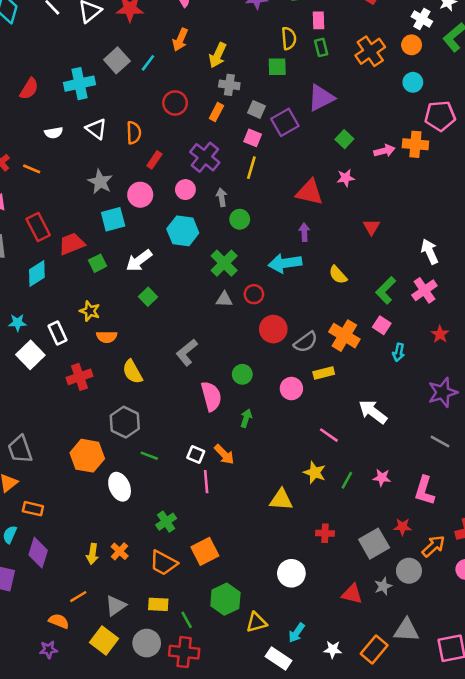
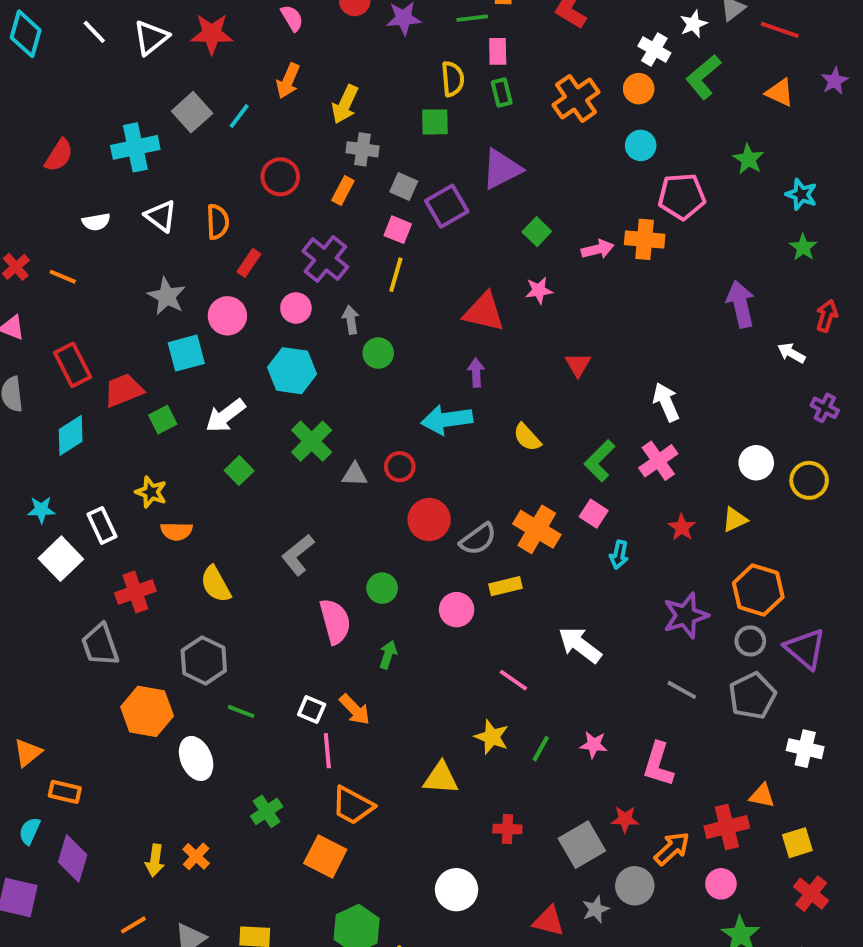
green cross: (224, 263) -> (312, 441), moved
gray trapezoid: (20, 449) -> (100, 645), moved
orange square: (205, 551) -> (325, 856), turned -36
orange trapezoid: (163, 563) -> (353, 805), moved

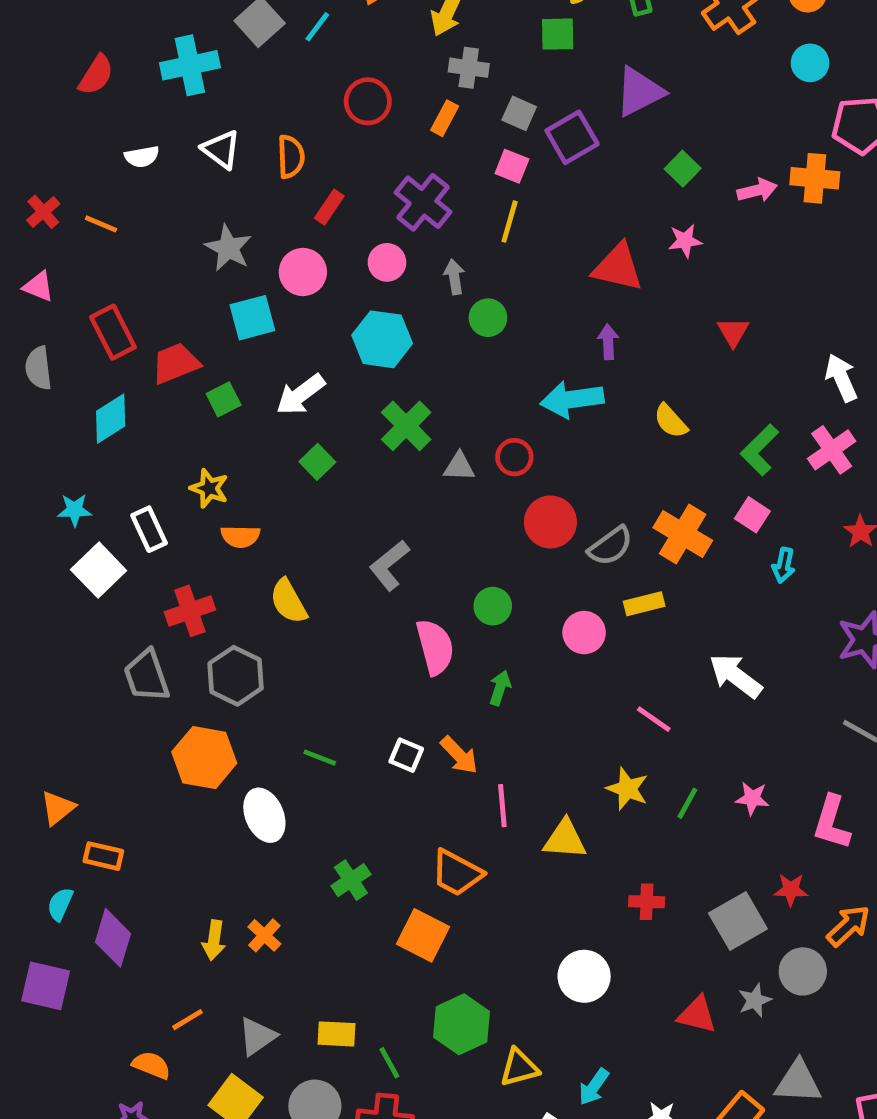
gray hexagon: (204, 661) -> (236, 676), moved
pink line: (327, 751) -> (502, 806), moved

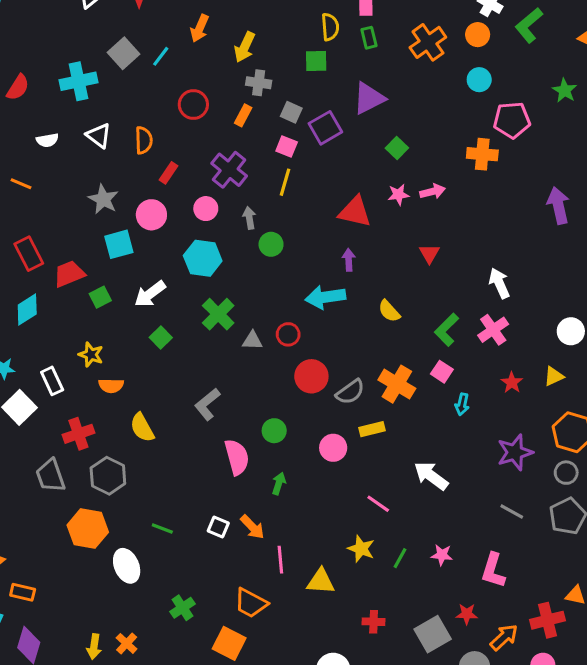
pink arrow: (757, 190) -> (433, 191), moved

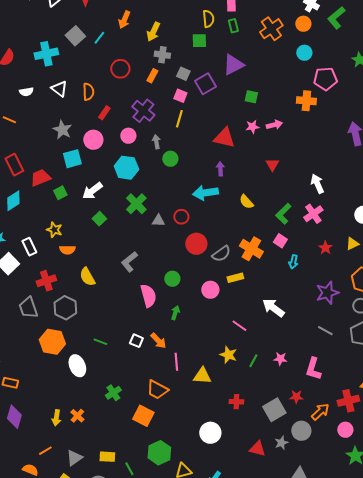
green square: (397, 148) -> (251, 97), turned -32

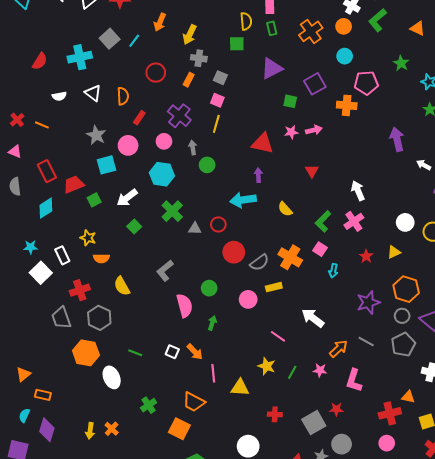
purple square: (205, 84) -> (315, 84), moved
orange arrow: (320, 412) -> (338, 349), moved

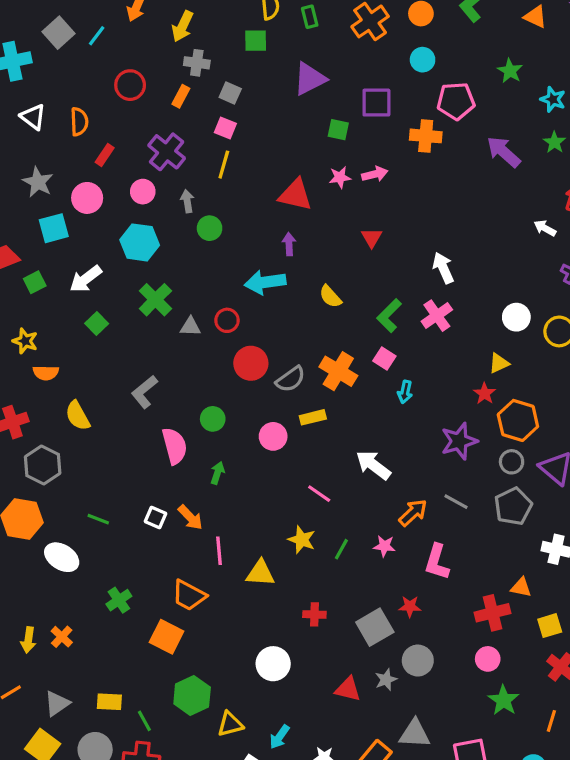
purple square: (315, 84) -> (376, 103), turned 30
purple arrow: (397, 139) -> (504, 152), moved, turned -35
red star: (366, 256) -> (485, 393), moved
white ellipse: (112, 377) -> (62, 557), turned -35

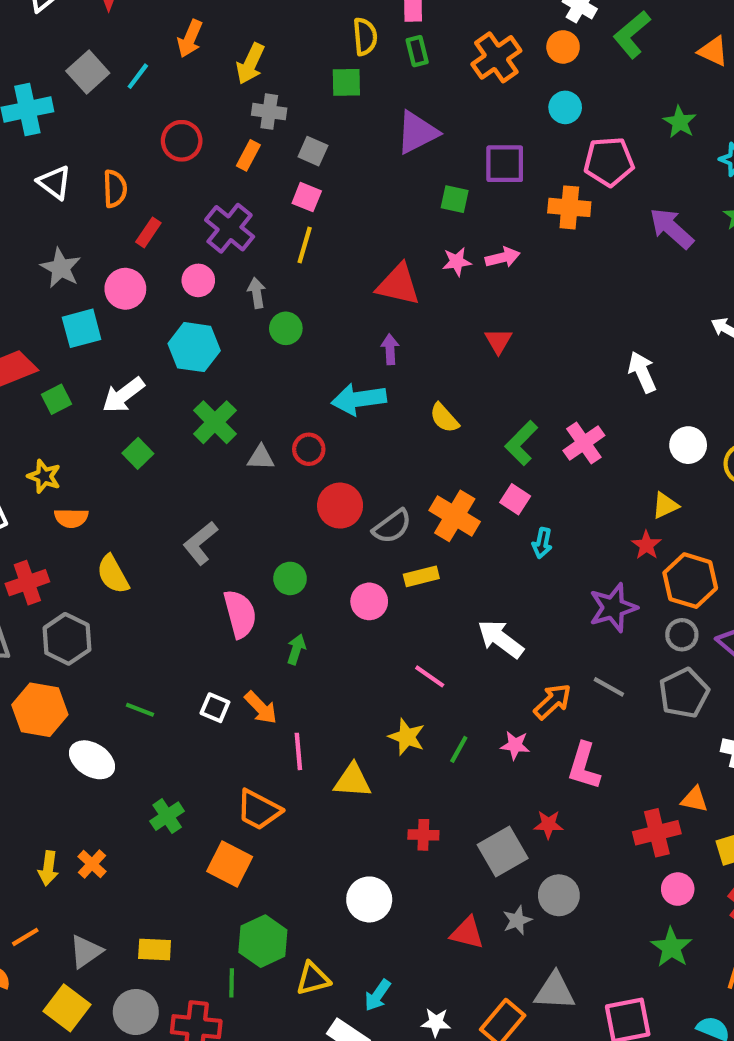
white arrow: (443, 268) -> (642, 372), moved
pink circle: (488, 659) -> (678, 889), moved
green line: (144, 721) -> (232, 983), moved, turned 30

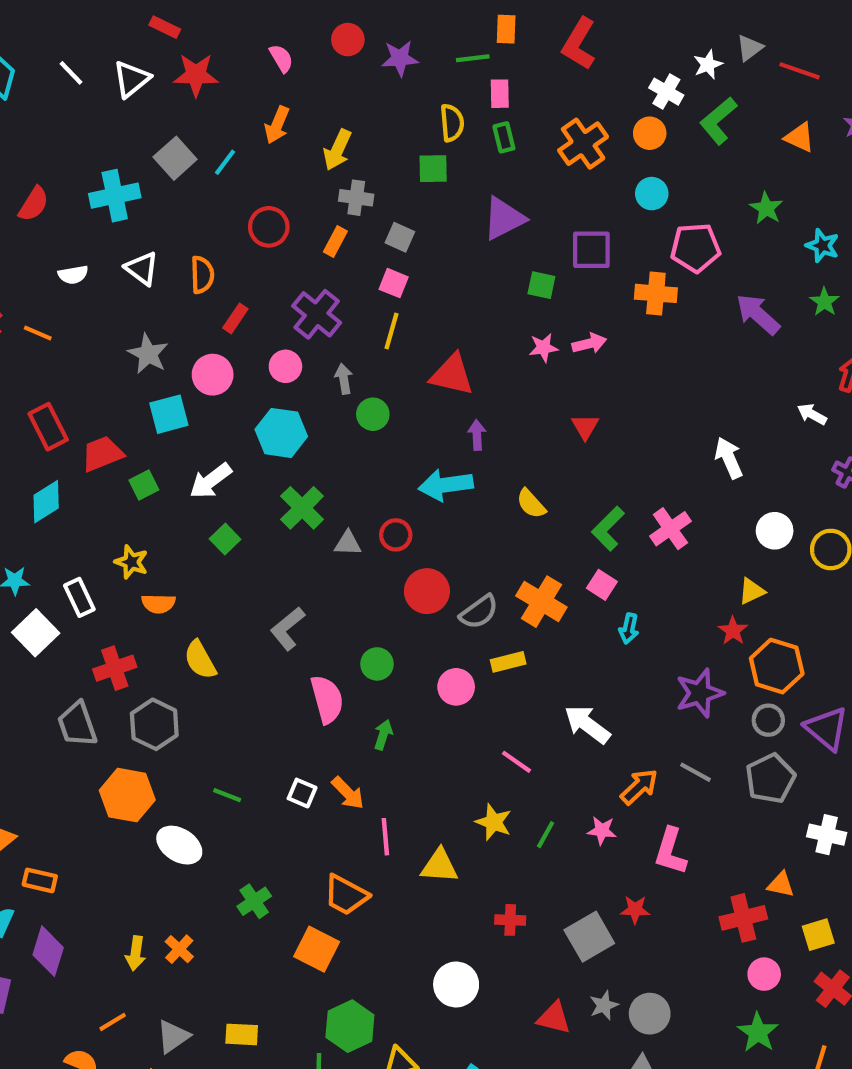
red triangle: (398, 285) -> (452, 375), moved
gray circle: (559, 895) -> (650, 1014), moved

